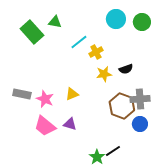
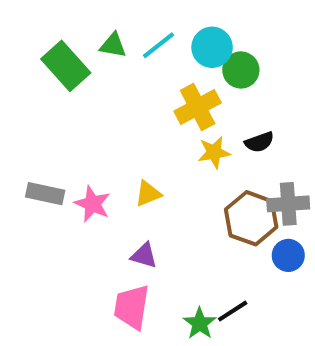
cyan circle: (116, 19) -> (212, 47), moved
green circle: (142, 22) -> (241, 70), moved
cyan line: (79, 42) -> (158, 45), moved
yellow cross: (96, 52) -> (198, 107), size x1.5
pink trapezoid: (45, 126) -> (132, 307), moved, turned 60

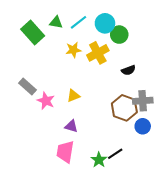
yellow star: (214, 152) -> (73, 50), moved
gray rectangle: (45, 194) -> (28, 87), moved, turned 30

